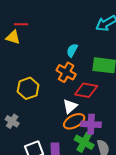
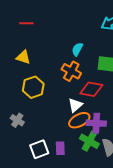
yellow triangle: (13, 37) -> (23, 57), moved

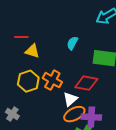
red line: (26, 23) -> (21, 37), moved
yellow triangle: (23, 57) -> (32, 51), moved
orange cross: (71, 71) -> (52, 80), moved

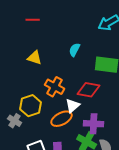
red line: (21, 37) -> (33, 20), moved
yellow hexagon: (28, 81) -> (31, 106), moved
orange ellipse: (74, 114) -> (62, 119), moved

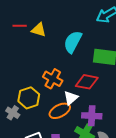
red line: (33, 20) -> (20, 26), moved
cyan semicircle: (75, 50) -> (73, 42), size x1.6
yellow triangle: (35, 58) -> (39, 30), moved

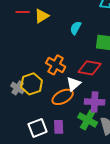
yellow triangle: (39, 30) -> (42, 16), turned -49
cyan semicircle: (73, 42) -> (76, 28), size x0.6
gray cross: (13, 113) -> (18, 88), moved

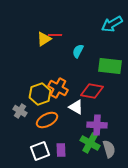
red line: (23, 12) -> (55, 35), moved
yellow hexagon: (32, 84) -> (40, 94), moved
white triangle: (74, 84) -> (76, 107), turned -49
orange ellipse: (63, 97) -> (47, 120), moved

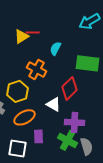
orange cross: (58, 88) -> (36, 69), moved
red diamond: (92, 91) -> (70, 88), turned -55
purple rectangle: (61, 150) -> (38, 136), moved
white square: (40, 151) -> (18, 148), turned 30

